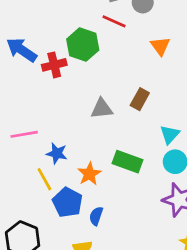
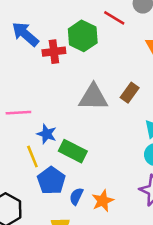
gray triangle: (102, 109) -> (93, 97), size x1.4
green rectangle: (127, 162) -> (73, 151), moved
orange star: (89, 174) -> (103, 201), moved

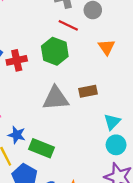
green hexagon: (83, 36) -> (55, 51), moved
brown rectangle: (130, 93) -> (88, 91), turned 48

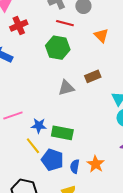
red cross: (17, 60) -> (19, 25), moved
gray triangle: (56, 98) -> (66, 88), size x0.7

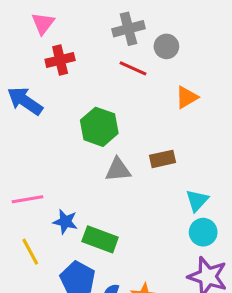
orange triangle: (101, 36) -> (187, 97), turned 35
green hexagon: (58, 48) -> (99, 127), moved
yellow line: (33, 146) -> (30, 252), moved

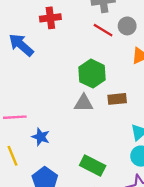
gray circle: (166, 46) -> (127, 26), moved
green hexagon: (99, 127) -> (92, 74), moved
green rectangle: (100, 239) -> (93, 165), moved

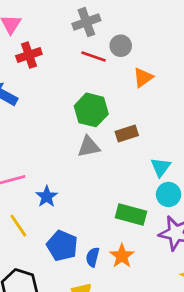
blue star: (41, 137) -> (47, 197), turned 30
green rectangle: (93, 165) -> (131, 215), moved

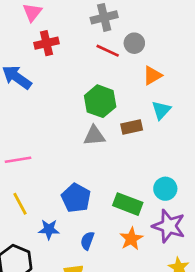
cyan triangle: (161, 167) -> (161, 110), moved
blue star: (47, 197) -> (49, 229), moved, turned 30
blue pentagon: (62, 246) -> (76, 198), moved
orange star: (122, 256) -> (131, 239), moved

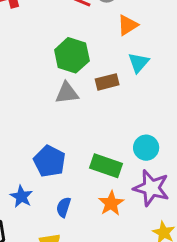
blue star: (49, 229) -> (21, 196), turned 30

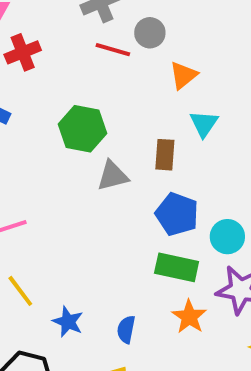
green hexagon: (72, 55) -> (82, 129), moved
brown rectangle: (107, 82) -> (165, 155), turned -65
blue pentagon: (50, 161) -> (177, 214), moved

